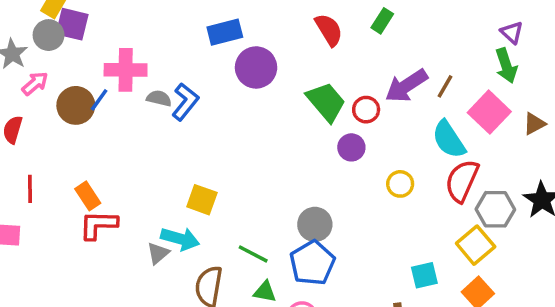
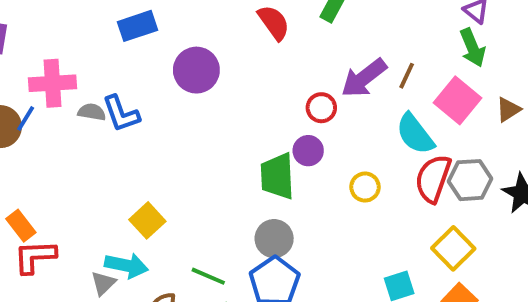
blue rectangle: (225, 32) -> (138, 26), moved
blue L-shape: (185, 102) -> (121, 114), turned 126
green trapezoid: (326, 102) -> (277, 176), moved, turned -138
yellow square: (202, 200) -> (147, 220), turned 32
gray hexagon: (495, 209) -> (470, 180), moved

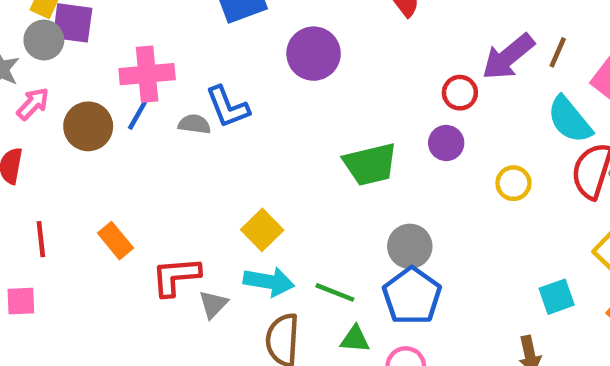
gray semicircle: (92, 112) -> (194, 124), moved
blue line: (26, 119) -> (137, 115), moved
green trapezoid: (277, 176) -> (370, 164), moved, turned -99
red L-shape: (35, 257) -> (176, 276), moved
cyan arrow: (126, 265) -> (269, 282), moved

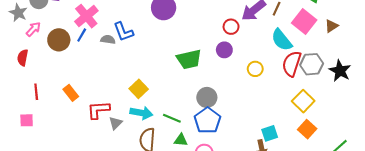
pink cross: (147, 74) -> (86, 16), turned -35
cyan square: (557, 297) -> (270, 133), moved

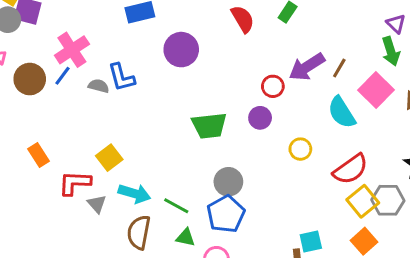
red semicircle: (292, 64) -> (351, 169), moved, turned -150
gray hexagon: (312, 64) -> (388, 200), moved
yellow square: (139, 89) -> (109, 158), moved
gray triangle: (116, 123) -> (97, 204), turned -32

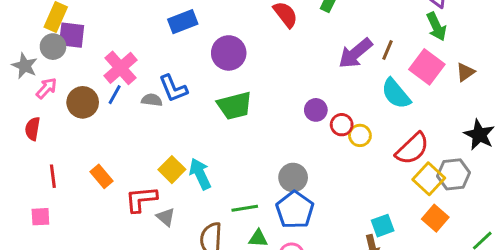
red circle: (273, 86) -> (342, 125), moved
green trapezoid: (209, 126) -> (235, 106), moved
cyan arrow: (134, 194) -> (200, 174), moved, turned -124
green line: (176, 206) -> (245, 208), turned -30

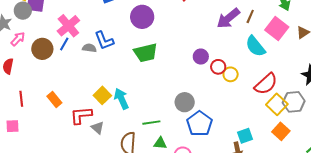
blue pentagon: (295, 210) -> (199, 124), moved

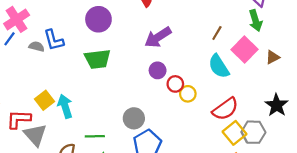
purple arrow: (228, 18) -> (158, 37), moved
gray triangle: (98, 128) -> (35, 135), size x1.6

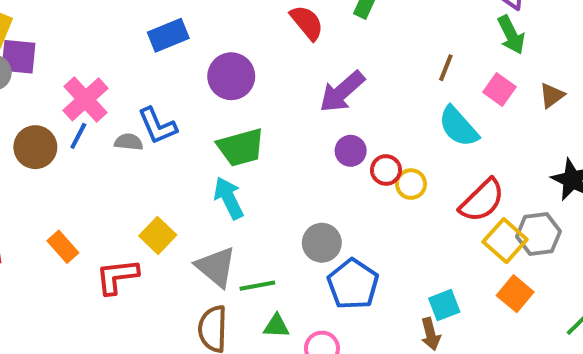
pink square: (244, 50) -> (499, 90), size x0.7
cyan arrow: (65, 106) -> (229, 198), moved
gray triangle: (35, 135) -> (216, 267), moved

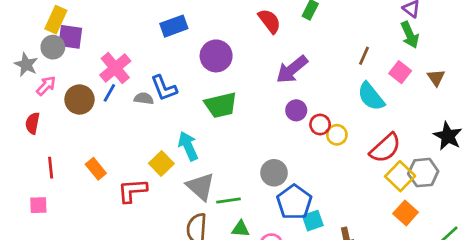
brown triangle: (552, 95) -> (436, 78), turned -30
cyan arrow: (229, 198) -> (188, 146), moved
cyan square: (444, 305) -> (313, 221), moved

